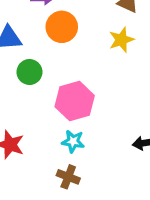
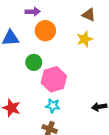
green circle: (29, 72) -> (34, 62), moved

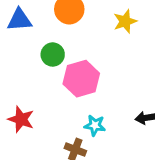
cyan star: (53, 106) -> (95, 125), moved

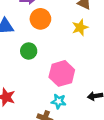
pink hexagon: (81, 79) -> (62, 73), moved

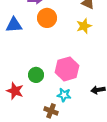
green circle: (29, 51) -> (36, 75), moved

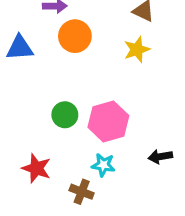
green circle: (36, 75) -> (65, 115), moved
red star: (15, 91) -> (36, 168), moved

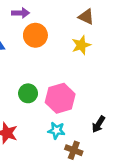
black arrow: (160, 157) -> (98, 124), turned -49
brown cross: (82, 192) -> (74, 150), moved

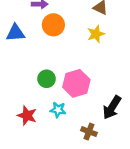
black arrow: (98, 124) -> (112, 107), size x1.5
cyan star: (56, 130) -> (58, 110), moved

